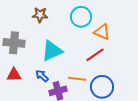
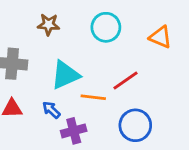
orange triangle: (102, 32) -> (161, 37), moved
orange line: (77, 79) -> (93, 97), moved

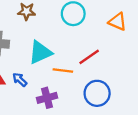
blue arrow: (51, 110) -> (20, 80), moved

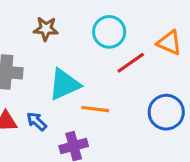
red line: (89, 57) -> (131, 63), moved
blue circle: (97, 93) -> (166, 112), moved

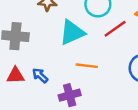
cyan triangle: (64, 84) -> (72, 32), moved

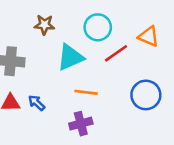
purple cross: (70, 95) -> (81, 124), moved

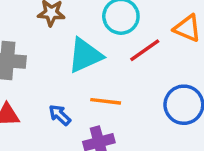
blue arrow: (37, 103) -> (60, 115), moved

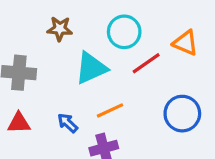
orange line: (106, 101) -> (110, 110), turned -32

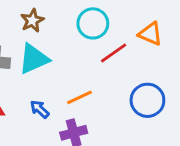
brown star: (60, 29) -> (32, 21), turned -30
cyan triangle: (91, 68) -> (34, 59), moved

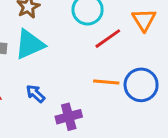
orange triangle: (150, 34) -> (144, 20), turned 35
orange line: (80, 97) -> (106, 82), moved, turned 30

